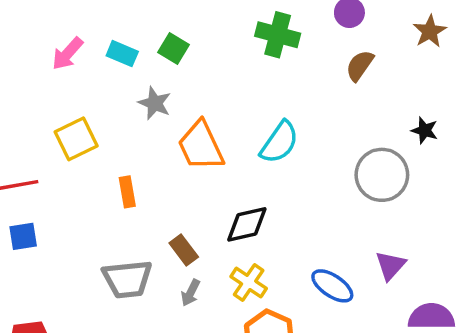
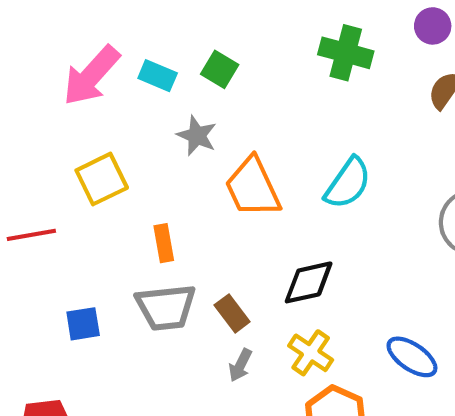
pink arrow: (68, 54) -> (91, 76), size x1.5
blue square: (23, 236) -> (83, 324), moved
gray trapezoid: (127, 279) -> (166, 307), moved

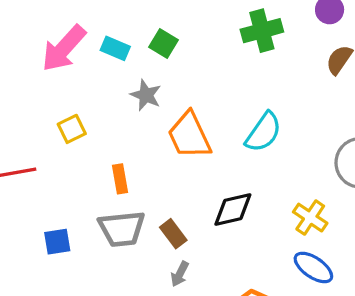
green cross: (346, 53) -> (262, 31), turned -30
yellow square: (102, 179) -> (72, 129), size x0.7
yellow cross: (311, 353) -> (310, 218), moved

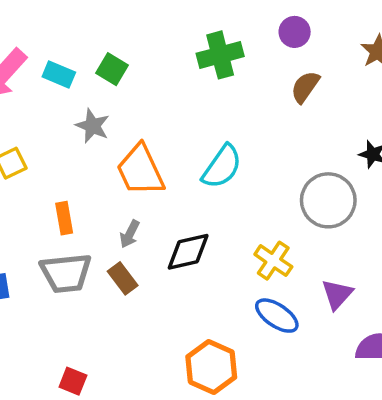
gray arrow: (180, 274) -> (130, 234), moved

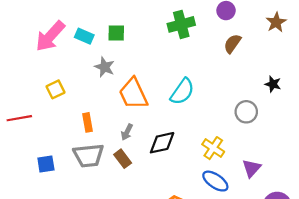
green square: (112, 69) -> (116, 33), turned -30
gray circle: (328, 200) -> (246, 112), size x0.7

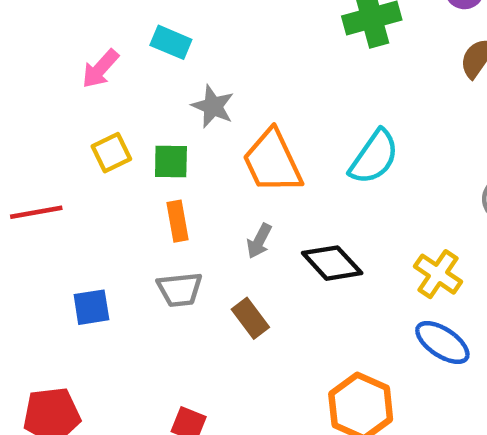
green square: (116, 33) -> (171, 161), moved
pink arrow: (50, 36) -> (100, 69), moved, size x0.6
black diamond: (162, 143) -> (332, 263), turned 60
gray trapezoid: (89, 155) -> (180, 290), size x0.7
brown rectangle: (123, 159) -> (250, 318), moved

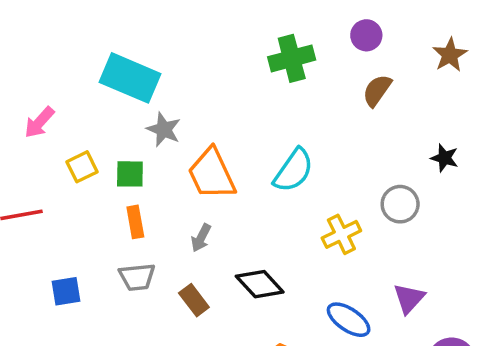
cyan rectangle: (171, 42) -> (130, 78), size x1.8
pink arrow: (100, 69) -> (39, 122), moved
black diamond: (332, 263) -> (260, 284), moved
yellow cross: (438, 274) -> (341, 234), moved, turned 30

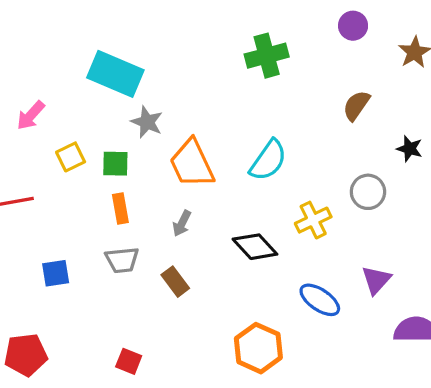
purple circle: (366, 35) -> (353, 26), moved
brown semicircle: (377, 90) -> (356, 105), moved
black diamond: (260, 284) -> (255, 247), moved

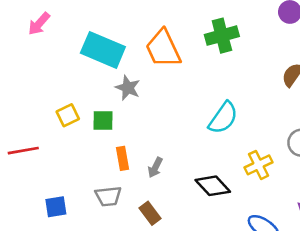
pink arrow: (31, 115) -> (39, 24), moved
orange trapezoid: (192, 164) -> (163, 49), moved
orange rectangle: (120, 208) -> (123, 158), moved

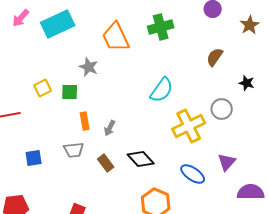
cyan rectangle: (103, 50) -> (58, 24), moved, turned -48
yellow cross: (258, 165) -> (189, 126), size x1.5
black diamond: (213, 186) -> (141, 159), moved

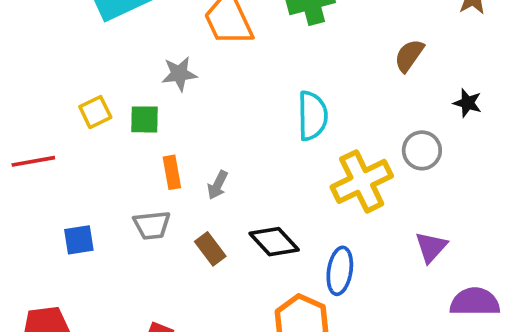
gray star: (89, 67) -> (179, 74), turned -30
cyan semicircle: (162, 90) -> (312, 116), turned -36
blue ellipse: (193, 174) -> (340, 271), moved, turned 65

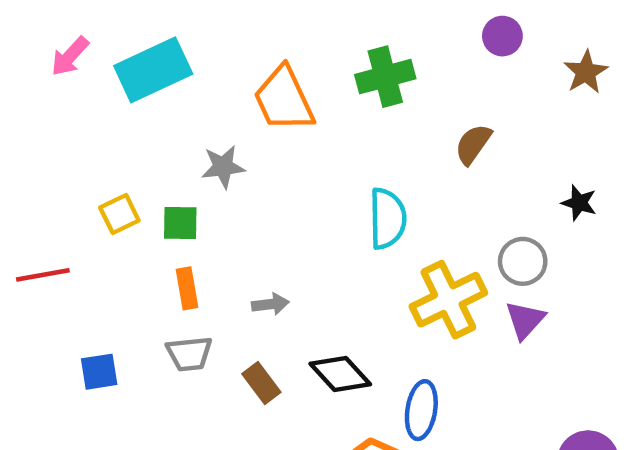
brown semicircle: (409, 56) -> (473, 144), moved
orange rectangle: (172, 172) -> (187, 288), moved
gray arrow: (218, 185) -> (270, 304), turned -124
purple triangle: (431, 247) -> (525, 320), moved

